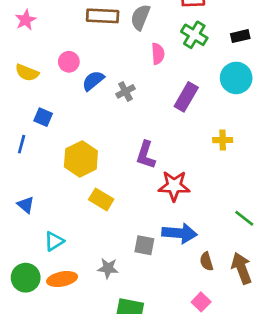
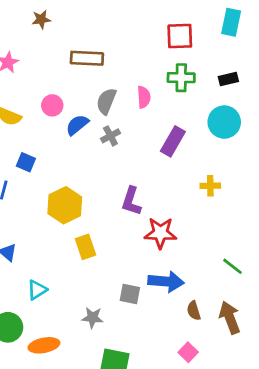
gray semicircle: (140, 17) -> (106, 101), moved
green cross: (194, 35) -> (181, 78), turned -30
yellow rectangle: (101, 199) -> (86, 247), turned 40
orange ellipse: (62, 279) -> (44, 345), moved

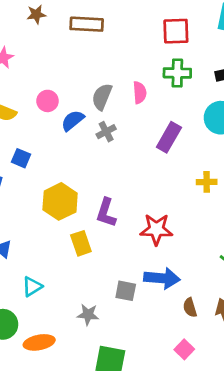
brown rectangle: (87, 58) -> (87, 24), moved
purple L-shape: (131, 201) -> (106, 213), moved

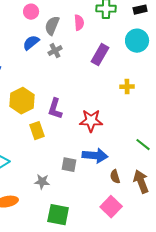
pink circle: (47, 101) -> (31, 12), moved
pink square: (184, 349) -> (111, 207), size x1.5

